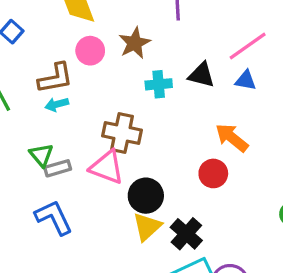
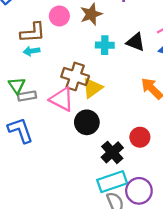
red circle: (213, 173) -> (140, 137), moved
yellow triangle: (147, 227) -> (92, 88), moved

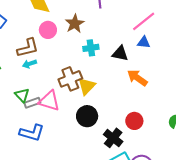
black triangle: (136, 42) -> (120, 54), moved
brown cross: (75, 76) -> (70, 79), turned -30
pink triangle: (62, 99) -> (49, 101), moved
blue L-shape: (20, 130) -> (32, 133), turned 135

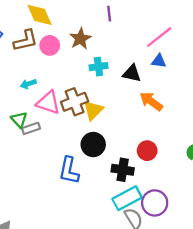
brown L-shape: (28, 48) -> (26, 41), moved
pink triangle: (49, 101) -> (48, 103), moved
blue L-shape: (32, 133) -> (69, 171), moved, turned 85
black cross: (113, 138) -> (123, 170), turned -30

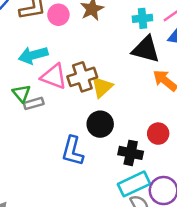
cyan cross: (98, 67) -> (142, 18), moved
black triangle: (132, 73) -> (146, 49), size x1.4
cyan arrow: (28, 84) -> (33, 55), size x1.6

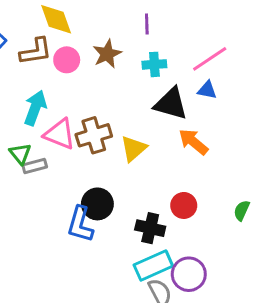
cyan cross: (142, 18) -> (154, 64), moved
cyan arrow: (33, 55) -> (35, 108), turned 124
yellow triangle: (102, 87) -> (134, 149), moved
black circle: (100, 124) -> (97, 204), moved

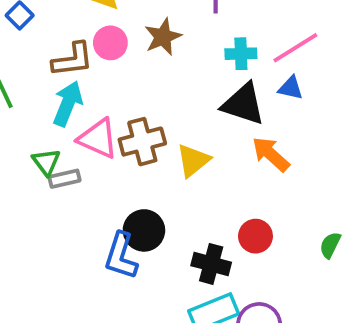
brown L-shape: (36, 51) -> (73, 60), moved
cyan cross: (154, 64) -> (241, 54), moved

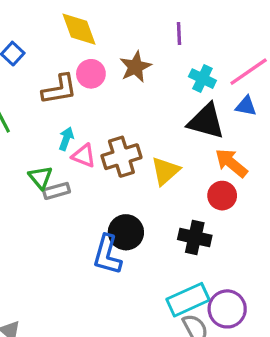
cyan cross: (241, 54) -> (202, 79), turned 30
cyan arrow: (68, 104) -> (66, 139), moved, size x0.6
pink triangle: (98, 139) -> (84, 156), size x0.7
red circle: (255, 236) -> (222, 196), moved
black cross: (211, 264) -> (195, 237), moved

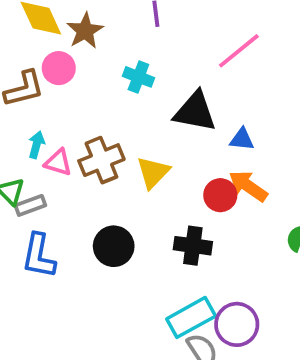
brown star: (135, 67) -> (85, 31), moved
cyan cross: (202, 79) -> (138, 77), moved
blue triangle: (246, 106) -> (242, 139), moved
orange arrow: (231, 163) -> (248, 186), moved
blue L-shape: (107, 255) -> (39, 256), moved

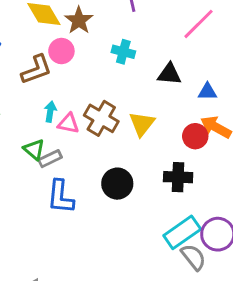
black triangle: (195, 112) -> (169, 74), size x0.7
brown cross: (101, 160) -> (101, 118), turned -32

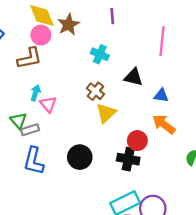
pink line: (198, 24) -> (162, 41), turned -48
pink circle: (61, 51) -> (41, 35), moved
brown cross: (101, 118) -> (95, 91), moved, size x0.7
pink triangle: (68, 123) -> (48, 104), turned 30
red circle: (195, 136) -> (137, 141), moved

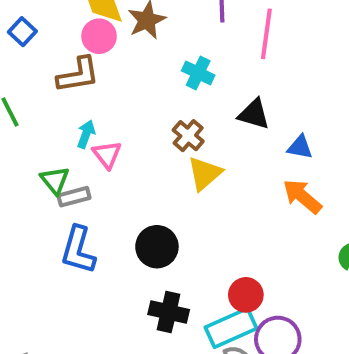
pink line: (162, 41) -> (266, 34), moved
red circle: (137, 141) -> (246, 295), moved
black cross: (128, 159) -> (169, 312), moved

